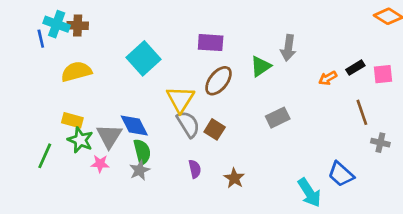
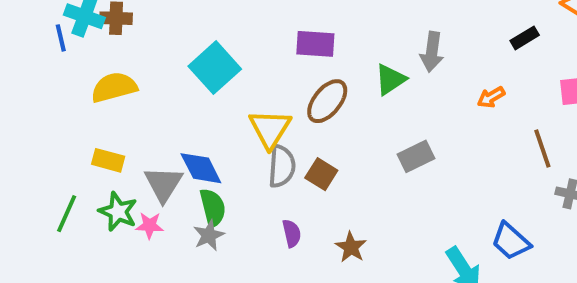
black rectangle: (355, 68) -> (525, 38), moved
gray semicircle: (188, 124) -> (282, 166), turned 36
green star: (80, 140) -> (118, 212), moved

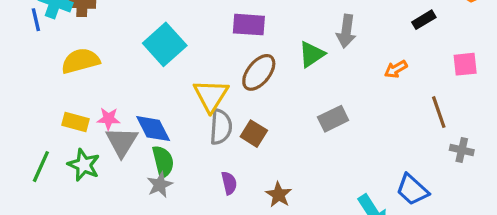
pink star: (150, 225) -> (109, 119), moved

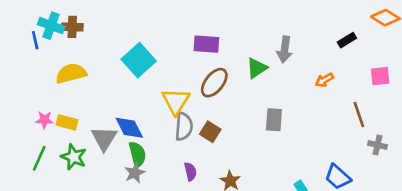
pink star: (109, 119) -> (44, 120), moved
gray rectangle: (333, 119) -> (274, 120), turned -60

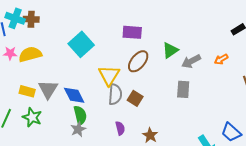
gray arrow: (285, 49) -> (191, 61), moved, turned 54
pink star: (44, 120) -> (10, 53), moved
gray triangle: (104, 138) -> (48, 89), moved

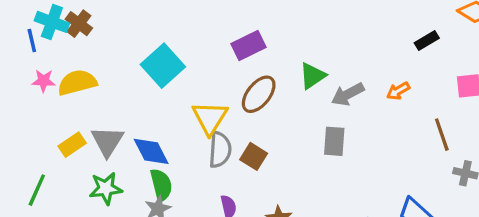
brown cross: (31, 19) -> (79, 24), turned 35
purple rectangle: (132, 32) -> (249, 46), turned -30
yellow rectangle: (27, 91) -> (72, 145), turned -49
green star: (32, 117) -> (106, 188), moved, turned -30

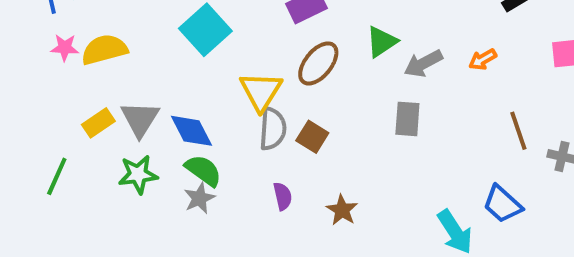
brown line: (442, 135) -> (518, 131), moved
green semicircle: (161, 185) -> (203, 170), turned -40

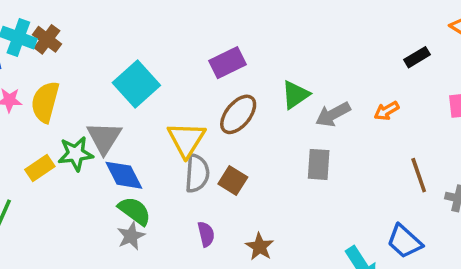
yellow semicircle: (104, 50) -> (45, 102), turned -60
gray triangle: (140, 119) -> (104, 138), moved
green star: (138, 174) -> (76, 154), moved

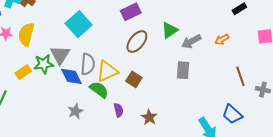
yellow triangle: (186, 139) -> (107, 71), moved, turned 35
gray semicircle: (197, 173) -> (88, 64), moved
green semicircle: (135, 211) -> (99, 90), moved

